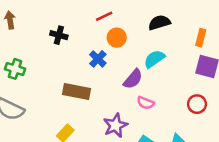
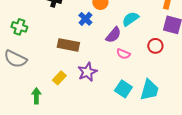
red circle: (197, 104) -> (155, 46), moved
purple star: (115, 125) -> (87, 72), moved

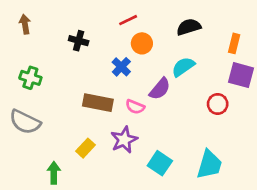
pink semicircle: (123, 54) -> (135, 107), moved
cyan square: (123, 89) -> (160, 163), moved

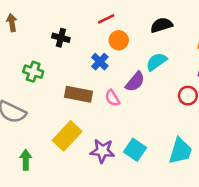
green cross: (30, 78) -> (33, 72), moved
pink semicircle: (135, 107) -> (112, 98), turned 36
purple star: (124, 140) -> (102, 151), moved, turned 30
yellow rectangle: (85, 148) -> (67, 136), size x1.6
green arrow: (54, 173) -> (26, 160), moved

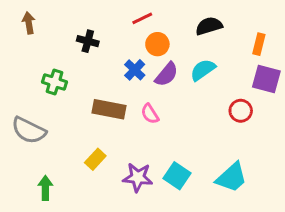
purple semicircle: (135, 82) -> (167, 74), moved
yellow rectangle: (67, 136) -> (95, 159), size x0.6
cyan trapezoid: (180, 151) -> (232, 177), turned 32

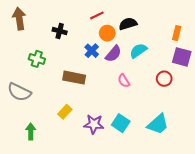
brown arrow: (29, 23) -> (19, 19), size x1.5
black semicircle: (209, 26) -> (128, 24), moved
pink semicircle: (150, 114) -> (124, 81), moved

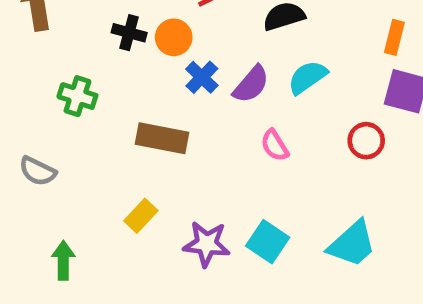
orange circle: (107, 33) -> (174, 37), moved
gray semicircle: (19, 92) -> (38, 171), size x0.7

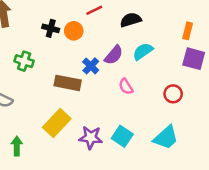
blue cross: (202, 77) -> (91, 66), moved
red circle: (366, 141) -> (173, 94), moved
yellow rectangle: (141, 216) -> (57, 123), size x1.6

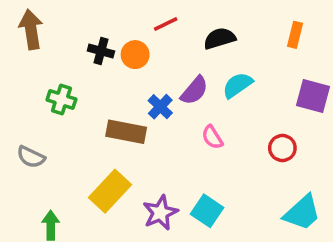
orange rectangle: (188, 31) -> (295, 35), moved
purple star: (91, 137) -> (160, 213), turned -30
cyan trapezoid: (166, 137) -> (302, 213), moved

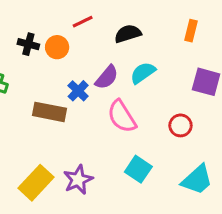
pink semicircle: (212, 137) -> (122, 116), size x1.6
yellow rectangle: (110, 191) -> (36, 183), moved
cyan square: (207, 211) -> (138, 169), moved

